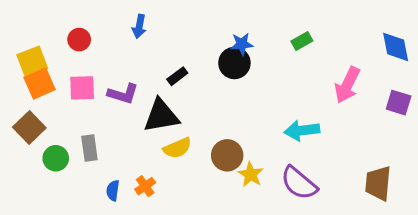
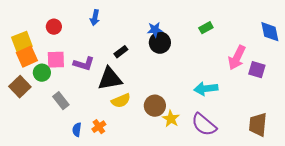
blue star: (242, 44) -> (155, 30), moved
purple square: (399, 103) -> (257, 70), moved
gray rectangle: (89, 148) -> (61, 101), turned -30
green circle: (56, 158) -> (42, 73), moved

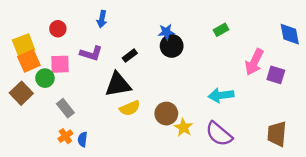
purple L-shape: (84, 64) -> (91, 53), moved
orange cross: (99, 127) -> (65, 136), moved

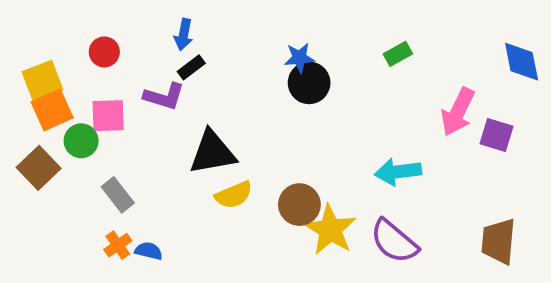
black rectangle: (130, 56) -> (191, 67), moved
yellow star: (183, 127) -> (330, 230), size x1.5
blue semicircle: (83, 139) -> (149, 251), turned 96

